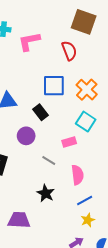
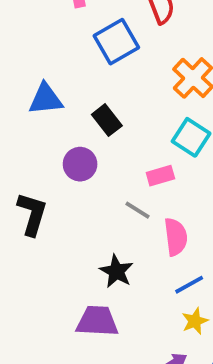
blue square: (54, 86) -> (116, 42), moved, turned -30
gray line: (49, 160) -> (137, 210), moved
purple trapezoid: (19, 220) -> (97, 321), moved

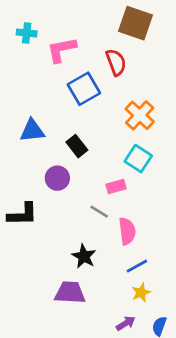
black L-shape: (32, 214) -> (22, 214), turned 72

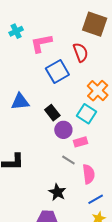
cyan cross: (27, 33) -> (16, 31), turned -32
cyan square: (138, 159) -> (87, 114), moved
purple circle: (57, 178) -> (63, 130), moved

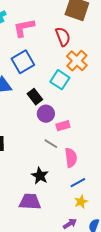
blue square: (57, 71) -> (23, 62), moved
orange cross: (98, 91) -> (77, 61), moved
cyan square: (87, 114) -> (60, 80), moved

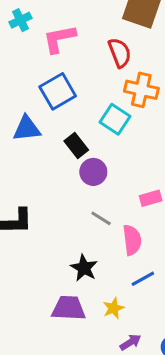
orange cross: (77, 61) -> (141, 90), turned -30
pink rectangle: (63, 126) -> (151, 198), moved
yellow star: (81, 202) -> (113, 308), moved

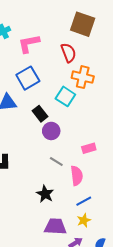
purple trapezoid: (69, 308) -> (55, 227), moved
yellow star: (113, 308) -> (84, 220), moved

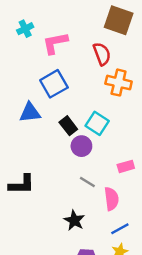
cyan square: (65, 96) -> (97, 123), moved

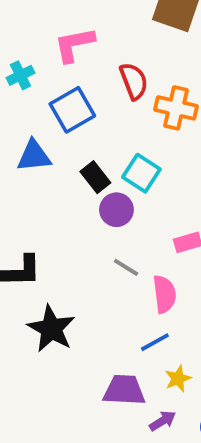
cyan cross: (25, 29) -> (21, 75), moved
red semicircle: (102, 54) -> (134, 81), moved
black star: (74, 220) -> (51, 329), moved, size x1.4
blue line: (120, 229) -> (155, 342), moved

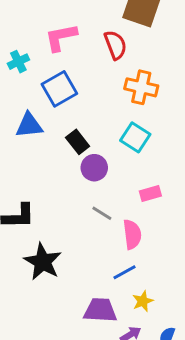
red semicircle: (134, 81) -> (115, 45), moved
cyan square: (141, 173) -> (135, 137), moved

